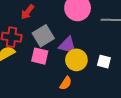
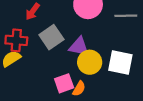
pink square: (40, 56) -> (64, 83), moved, turned -30
white square: (104, 62) -> (120, 62), size x1.6

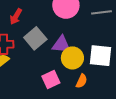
orange semicircle: (79, 89) -> (82, 81), moved

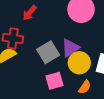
gray square: (35, 38) -> (48, 52), moved
purple triangle: (61, 45) -> (70, 48), turned -48

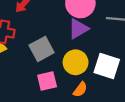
purple triangle: (70, 48) -> (78, 29), moved

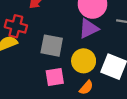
gray square: (42, 49) -> (52, 46), turned 35

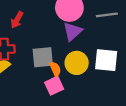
orange semicircle: (86, 88) -> (55, 69), moved, turned -48

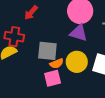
purple triangle: (73, 31) -> (79, 33), turned 48
orange semicircle: (55, 69) -> (57, 63), turned 80

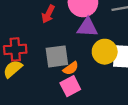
red arrow: (31, 13) -> (48, 14), moved
yellow circle: (77, 62) -> (105, 52), moved

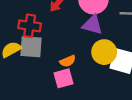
red cross: (15, 49) -> (30, 26), moved
gray square: (57, 56) -> (31, 47), moved

